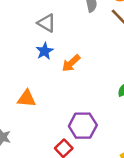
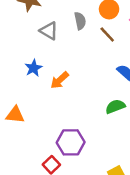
gray triangle: (47, 23) -> (49, 31), moved

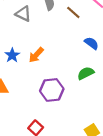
blue star: (33, 68) -> (12, 55), moved
purple hexagon: (71, 142) -> (52, 90), moved

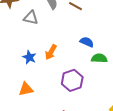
blue semicircle: (91, 43) -> (87, 42), moved
green semicircle: (86, 73) -> (99, 58), turned 42

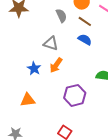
gray triangle: (31, 18) -> (51, 43), moved
blue semicircle: (87, 42) -> (85, 40), moved

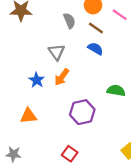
gray triangle: (51, 43) -> (56, 52), turned 35

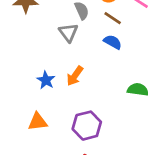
gray triangle: (56, 52) -> (68, 33), moved
purple hexagon: (82, 112) -> (87, 126), moved

